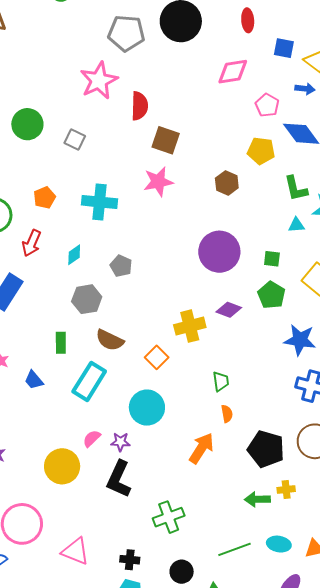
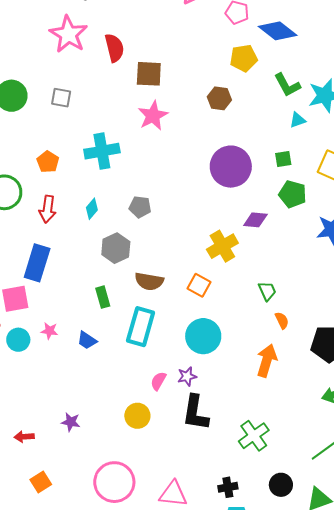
yellow circle: (62, 466) -> (137, 416), size x0.7

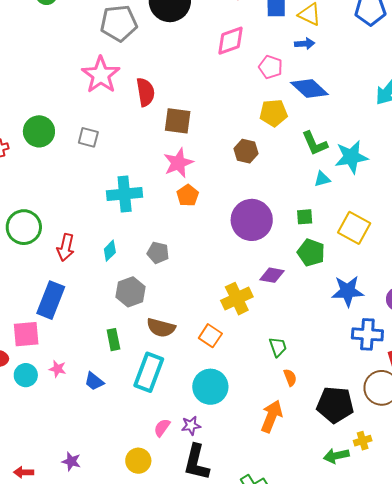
orange pentagon: (48, 162) -> (188, 195), moved

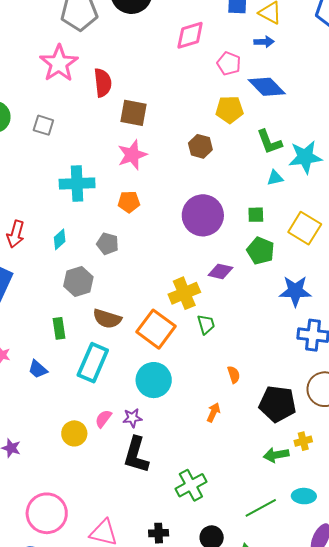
orange pentagon: (188, 195) -> (129, 202), moved, turned 30
orange square: (210, 336) -> (156, 329), size x1.6
green trapezoid: (278, 347) -> (206, 324), moved
orange arrow: (272, 416) -> (213, 412), size x0.6
yellow circle: (138, 461) -> (74, 433), moved

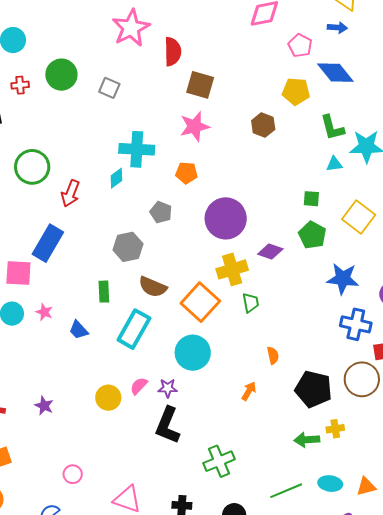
purple circle: (203, 215) -> (226, 218), moved
cyan diamond: (60, 239) -> (116, 178), moved
pink circle: (47, 513) -> (73, 474), size x0.5

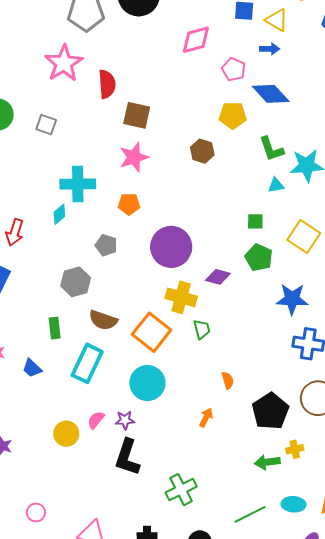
yellow cross: (232, 269) -> (181, 297), turned 36
black pentagon: (313, 389) -> (270, 411), turned 30

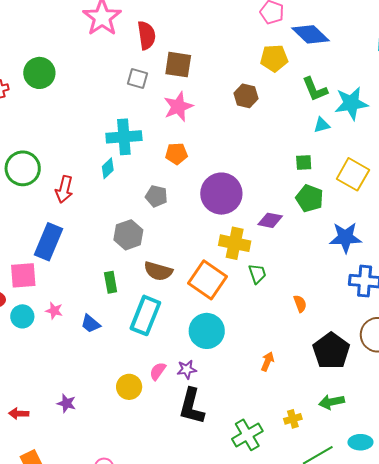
gray square: (46, 125) -> (138, 79), moved
orange semicircle: (228, 380) -> (300, 304), moved
yellow cross: (295, 449) -> (293, 419), moved

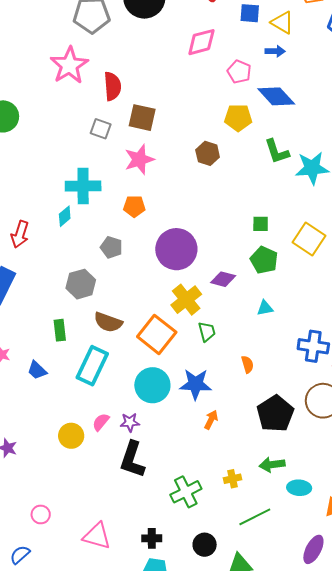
cyan triangle: (322, 125) -> (265, 308), moved
blue star: (345, 238) -> (196, 384), moved
yellow cross: (235, 243) -> (186, 300), turned 36
cyan ellipse: (360, 442) -> (299, 488), moved

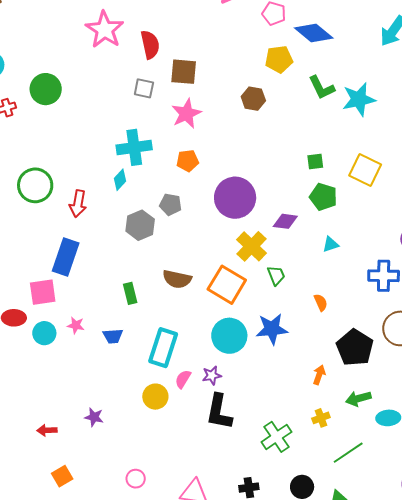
gray hexagon: (81, 284) -> (140, 225), moved
cyan rectangle: (92, 366) -> (163, 348), moved
blue trapezoid: (37, 370) -> (113, 336), turned -40
orange arrow: (211, 420) -> (319, 375), moved

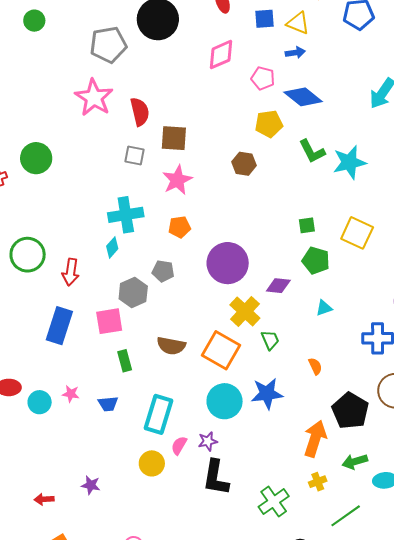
pink square: (43, 292) -> (109, 321), moved
orange arrow: (319, 375) -> (315, 439), size x1.8

